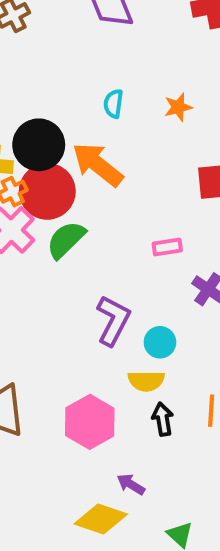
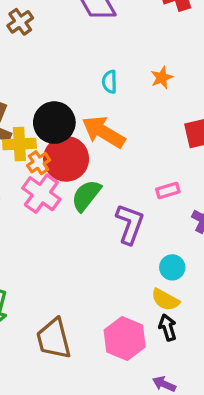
purple L-shape: (113, 320) -> (130, 224), moved
yellow semicircle: (146, 381) -> (165, 300), turned 36
black arrow: (163, 419) -> (168, 327), moved

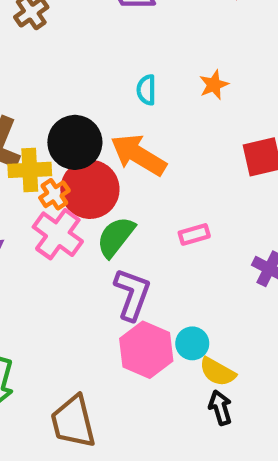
pink rectangle: (168, 190) -> (194, 234), moved
purple L-shape: (130, 224) -> (132, 294), moved
cyan circle: (172, 267) -> (192, 343), moved
pink hexagon: (125, 339) -> (146, 350), moved

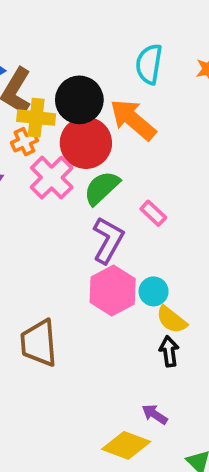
cyan semicircle: (146, 90) -> (149, 64), size x1.5
orange cross: (54, 194) -> (24, 142), moved
pink rectangle: (194, 234) -> (153, 213), moved, turned 50

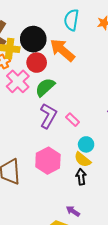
red circle: (86, 143) -> (37, 63), size x0.7
pink rectangle: (153, 213) -> (73, 120), moved
pink hexagon: (113, 291) -> (48, 161), moved
cyan circle: (154, 291) -> (86, 144), moved

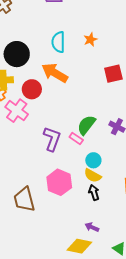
black circle: (33, 39) -> (17, 54), moved
green semicircle: (45, 87) -> (86, 125), moved

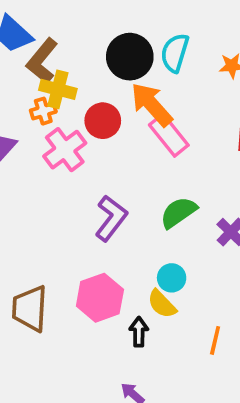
black circle: (17, 54) -> (130, 57), moved
pink rectangle: (76, 138) -> (169, 135), moved, size x1.6
black arrow: (94, 193) -> (139, 332), moved

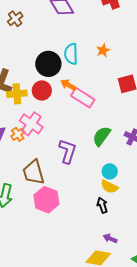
orange arrow: (152, 105) -> (68, 85), size x0.6
orange cross: (43, 111) -> (18, 134), moved
red circle: (103, 121) -> (42, 90), moved
pink hexagon: (100, 298) -> (46, 200), moved
brown trapezoid: (30, 309) -> (34, 172), moved

